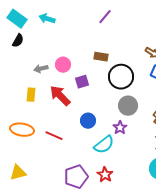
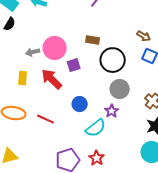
pink circle: (63, 65) -> (55, 48), size x1.5

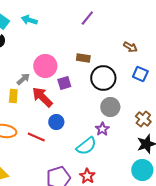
brown arrow: (144, 36) -> (130, 47), moved
gray arrow: (33, 52) -> (23, 79), moved, turned 152
blue circle: (80, 104) -> (56, 122), moved

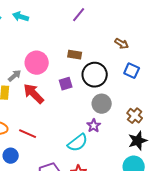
purple square: (64, 83) -> (66, 84), moved
blue circle: (56, 122) -> (11, 156), moved

